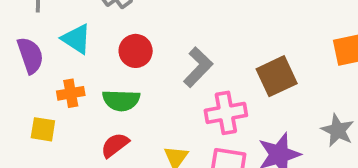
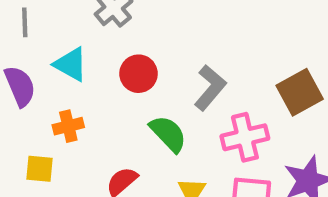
green semicircle: (121, 100) -> (168, 134), moved, turned -132

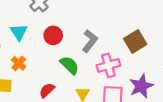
cyan triangle: (71, 64) -> (19, 32), turned 30
orange cross: (68, 126) -> (19, 63), turned -32

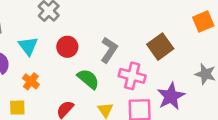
pink cross: (108, 65) -> (132, 76), turned 35

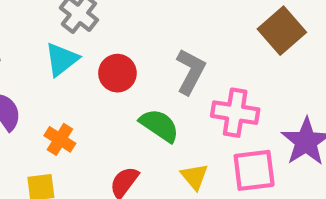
cyan triangle: (28, 46) -> (62, 59), moved, turned 35
brown square: (160, 47) -> (282, 31), moved

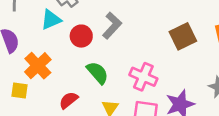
gray L-shape: (191, 71) -> (112, 25), moved
orange cross: (60, 139) -> (38, 66), size x1.5

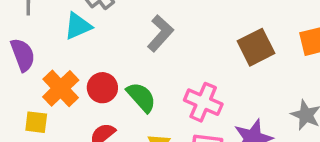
red circle: (81, 36) -> (102, 88), moved

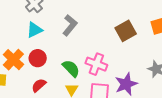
cyan triangle: (78, 26) -> (34, 30), moved
green semicircle: (141, 97) -> (71, 68), moved

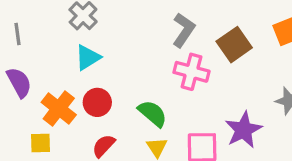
gray L-shape: (70, 25) -> (184, 30), moved
pink cross: (96, 64) -> (191, 72), moved

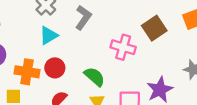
gray L-shape: (184, 30) -> (83, 18), moved
orange cross: (59, 108) -> (27, 72), turned -30

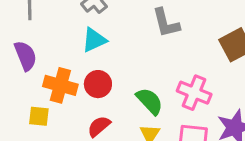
gray L-shape: (83, 18) -> (166, 23), moved, turned 125
pink cross: (123, 47) -> (194, 93), moved

